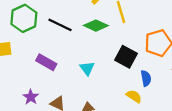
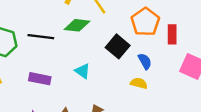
black square: (126, 57) -> (118, 46), turned 30

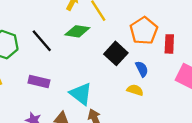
black line: (41, 37) -> (42, 41), turned 40
cyan triangle: (83, 71) -> (81, 94), moved, size x1.5

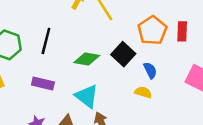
green diamond: (77, 31) -> (87, 59), moved
black line: (42, 41) -> (46, 41), turned 55
red rectangle: (169, 44) -> (182, 31), moved

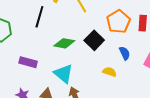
black line: (46, 41) -> (39, 17), moved
blue semicircle: (150, 70) -> (125, 53), moved

